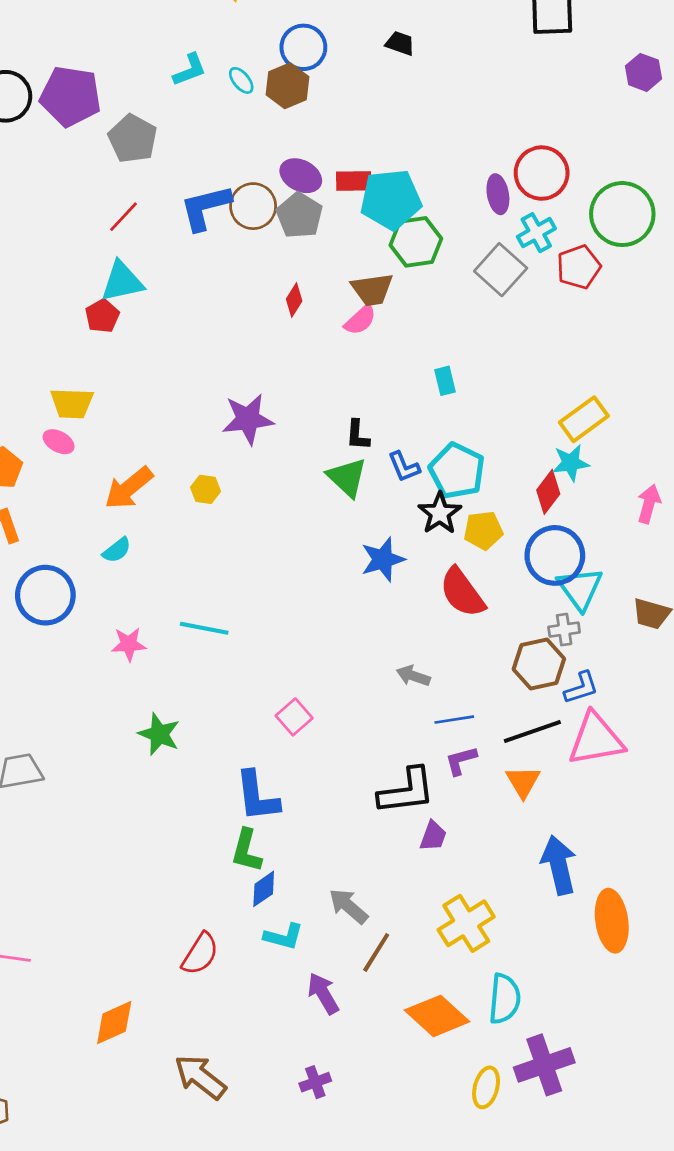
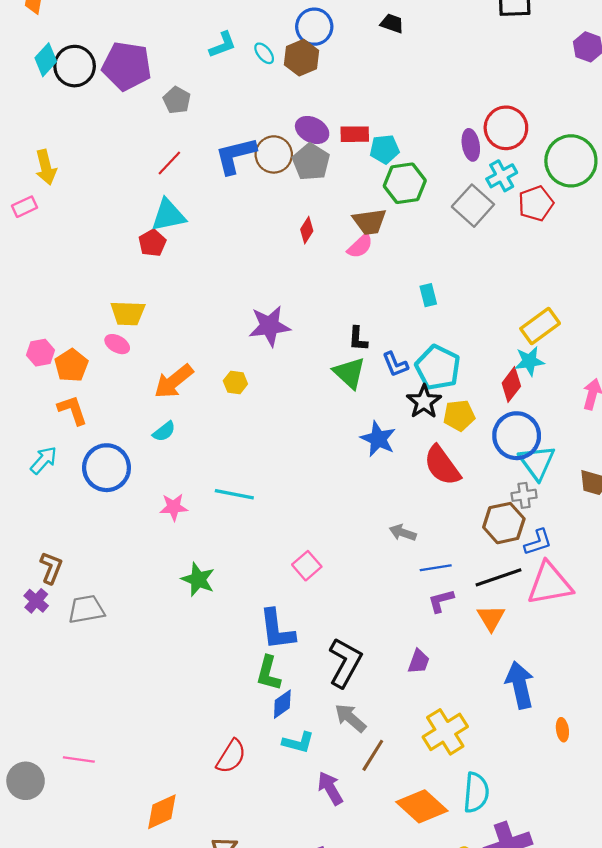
gray pentagon: (133, 139) -> (177, 100), size x0.7
cyan pentagon: (391, 199) -> (385, 149), size x0.6
blue star: (383, 559) -> (378, 439), turned -30
black L-shape: (407, 791) -> (345, 663), moved, turned -54
orange ellipse: (612, 921) -> (562, 730), size x0.5

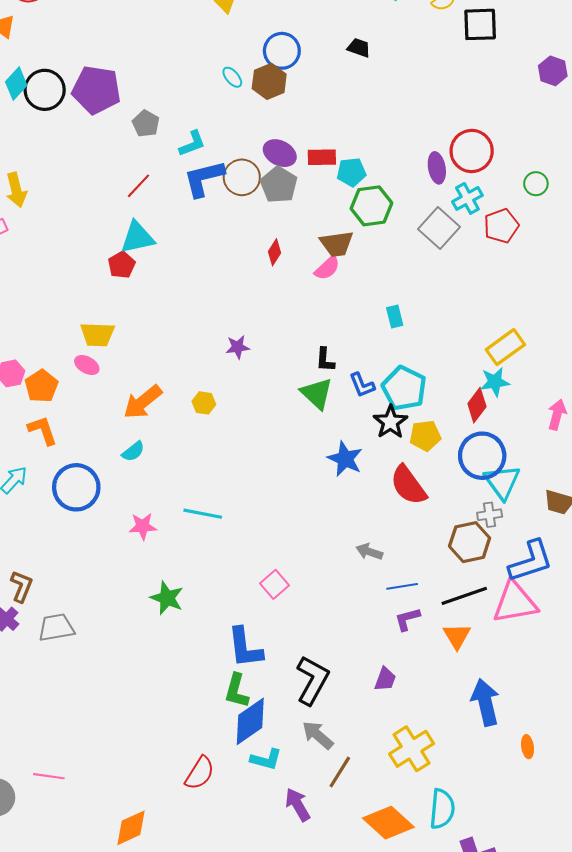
cyan L-shape: (223, 45) -> (192, 144), moved
green circle: (571, 161) -> (536, 184), size x0.5
purple star: (269, 326) -> (238, 347), size x0.6
blue L-shape: (538, 542) -> (531, 561), moved, size x1.6
blue diamond: (282, 704) -> (250, 721), size x1.6

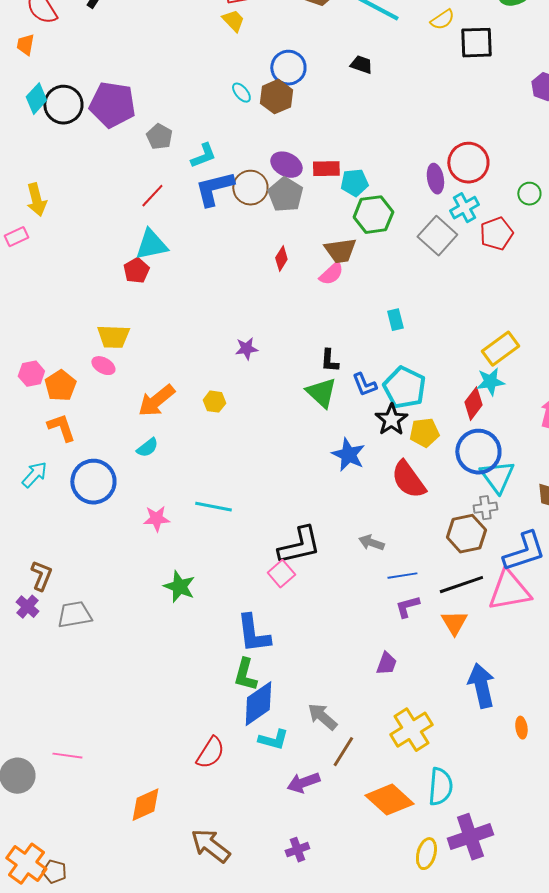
black L-shape: (312, 680) -> (299, 546), moved, turned 48
purple arrow: (298, 805) -> (303, 783), turned -80

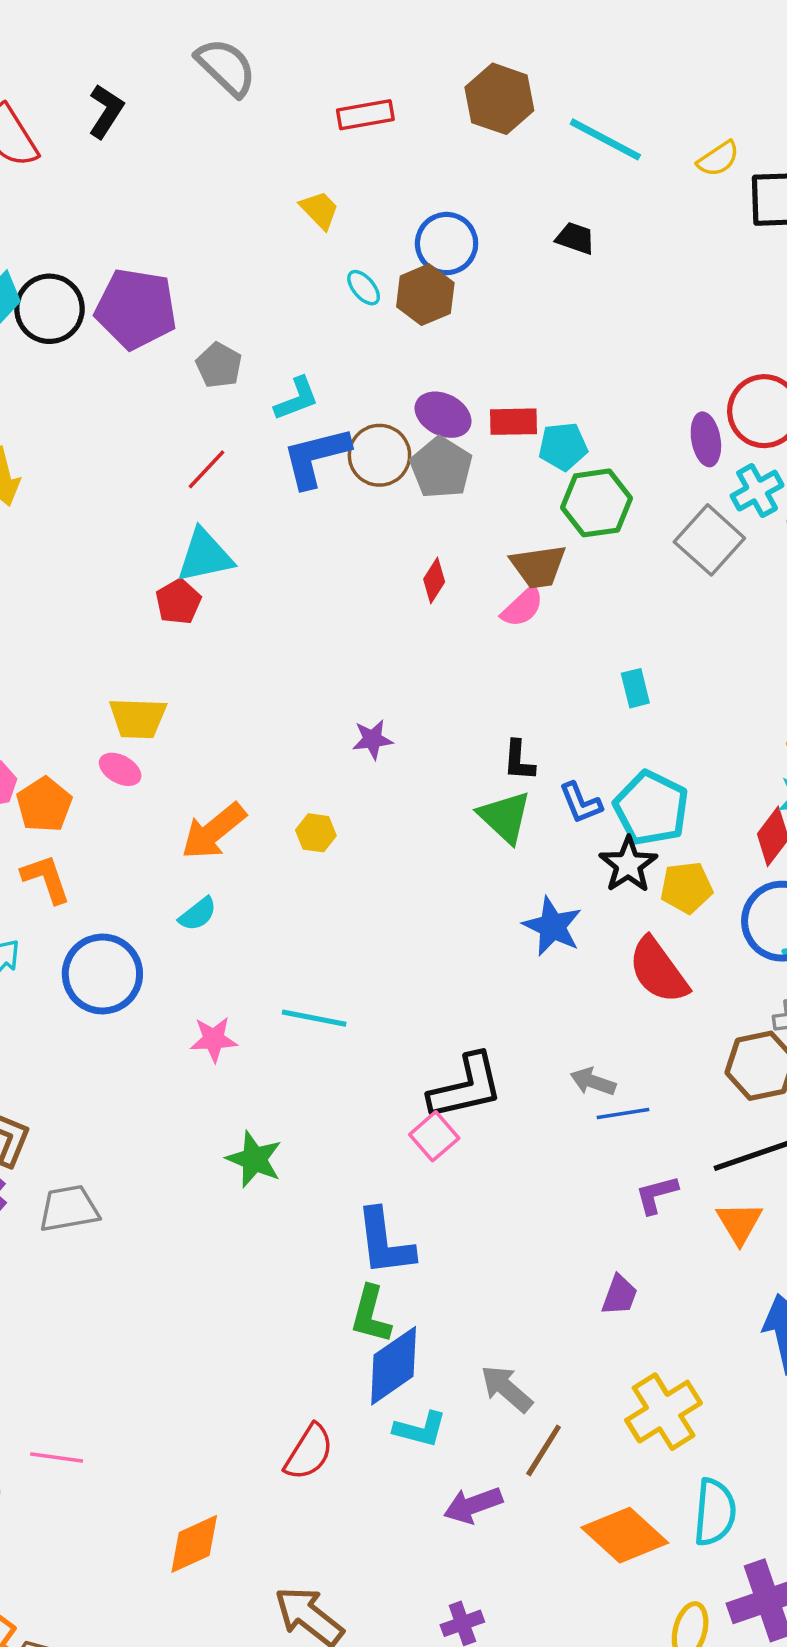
yellow trapezoid: (233, 21) -> (319, 210), moved
blue line: (402, 576) -> (623, 1113), moved

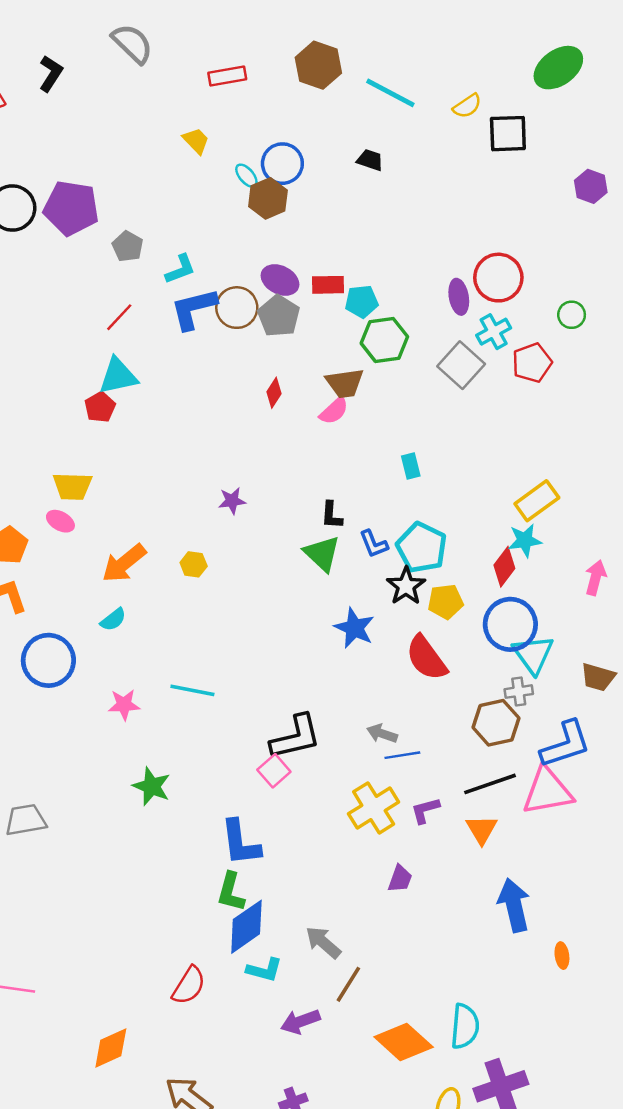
cyan ellipse: (364, 288) -> (246, 176), moved
yellow cross: (664, 1412) -> (374, 808), moved

